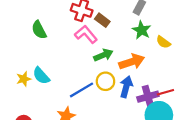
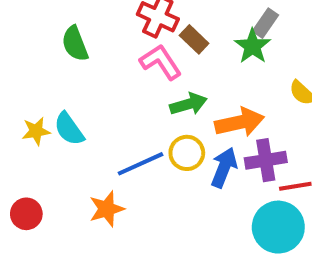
green star: (142, 30) -> (252, 46), moved
purple cross: (148, 97) -> (266, 160), moved

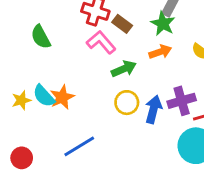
orange arrow: (239, 122) -> (160, 52), moved, size x0.7
blue line: (141, 164) -> (79, 146), moved
orange star: (107, 209) -> (62, 97), moved

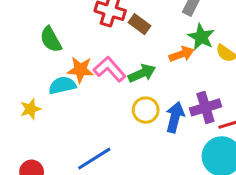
green star: (163, 24) -> (201, 37), moved
pink L-shape: (101, 42) -> (110, 69), moved
cyan semicircle: (44, 96) -> (62, 85), moved, turned 120
orange star: (62, 97) -> (80, 70), moved, turned 30

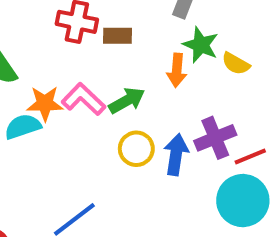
brown rectangle: (140, 24) -> (117, 36), turned -30
orange arrow: (182, 54) -> (177, 70), turned 120

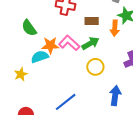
brown rectangle: (117, 36) -> (92, 21), moved
blue arrow: (176, 155) -> (115, 96), moved

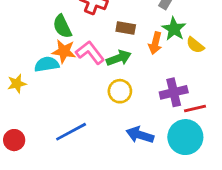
green semicircle: (29, 28) -> (62, 26), moved
blue arrow: (115, 96) -> (140, 135), turned -90

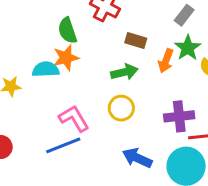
orange star: (64, 51) -> (66, 58), turned -30
pink L-shape: (90, 53) -> (74, 118), moved

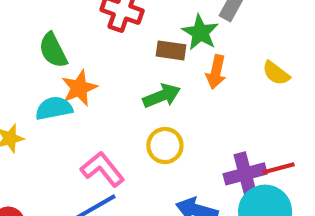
green semicircle: (67, 30) -> (53, 50), moved
green star: (188, 48) -> (200, 32), moved
purple cross: (179, 116) -> (245, 174), moved

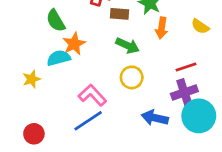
brown rectangle: (171, 50) -> (120, 14), moved
green arrow: (162, 96) -> (128, 46), turned 50
red line: (278, 168) -> (186, 67), moved

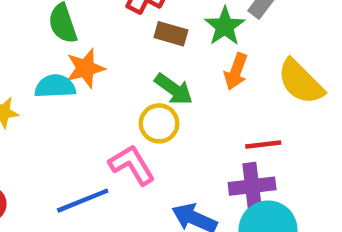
yellow semicircle: (200, 26) -> (301, 82), size x1.6
yellow circle: (132, 77) -> (159, 123), moved
pink L-shape: (92, 95) -> (132, 165), moved

